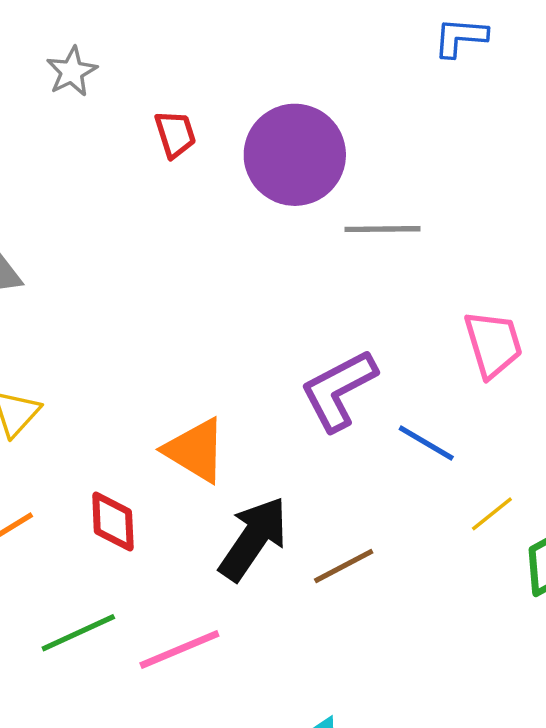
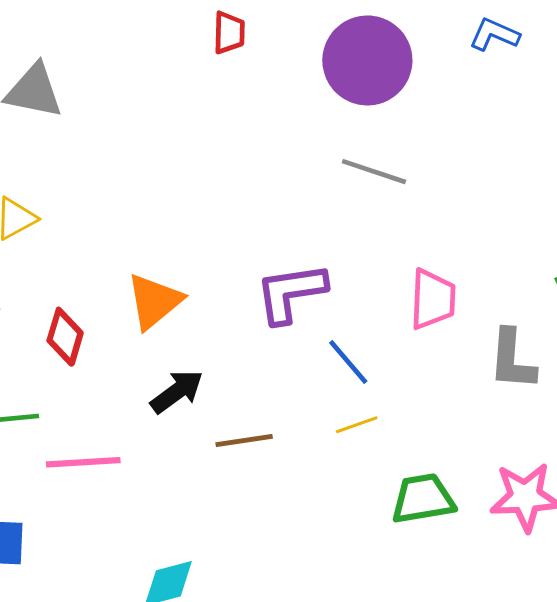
purple circle: (295, 155) -> (367, 60), moved
orange triangle: (195, 450) -> (154, 301), turned 30
yellow line: (492, 514) -> (357, 425), moved
black arrow: (253, 539) -> (177, 392), size x0.7

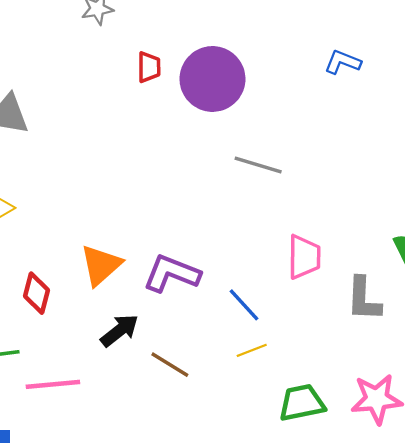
purple circle: (367, 60) -> (212, 79), moved
purple L-shape: (291, 293) -> (172, 273), moved, turned 32
brown line: (244, 441) -> (170, 365), turned 42

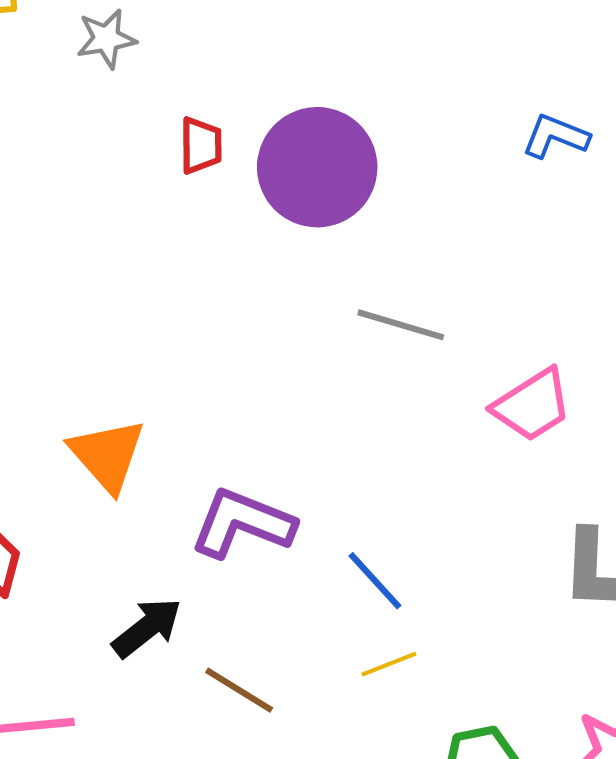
pink trapezoid: (304, 257) -> (532, 405), moved, turned 57
orange triangle: (101, 265) -> (107, 455), moved, turned -30

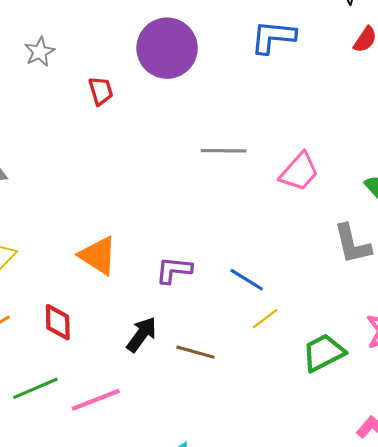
blue L-shape: (556, 136) -> (273, 37), size x1.4
purple circle: (317, 167) -> (167, 48), moved
purple L-shape: (242, 523) -> (174, 270), size x0.7

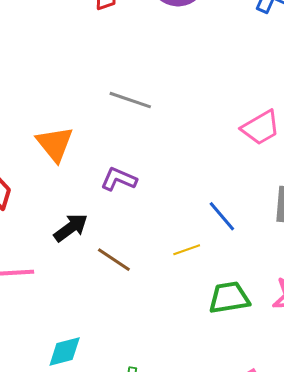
gray line: (224, 151) -> (130, 100), moved
blue line: (247, 280) -> (222, 216), moved

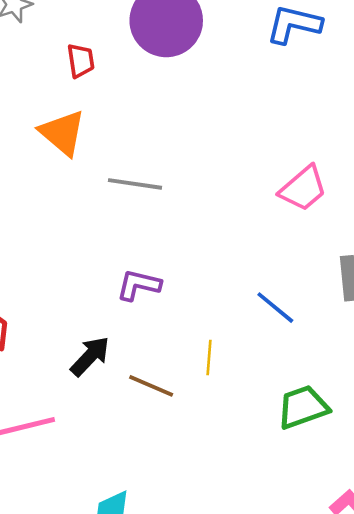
orange triangle: (55, 144) -> (63, 133), moved
yellow line: (187, 250) -> (209, 358), moved, turned -56

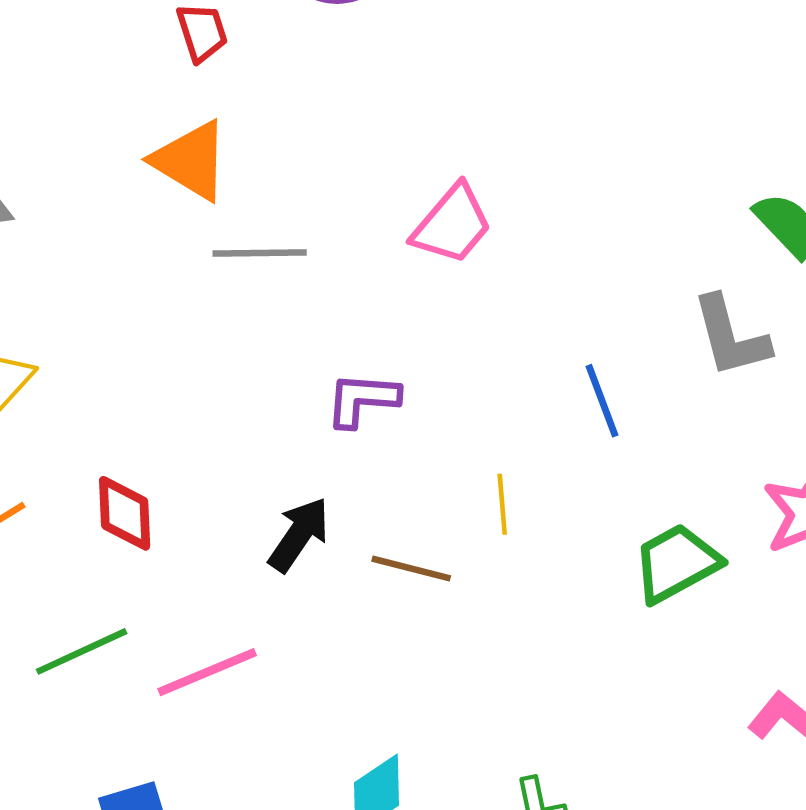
gray line: (135, 184) -> (260, 253), moved
pink trapezoid: (303, 188) -> (452, 225), moved
blue line: (275, 308) -> (602, 401), turned 39

